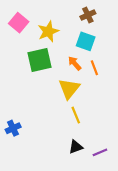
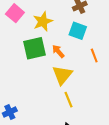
orange arrow: (75, 63) -> (58, 51), moved
orange line: (94, 68) -> (94, 55), moved

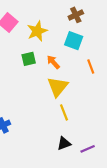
green square: (35, 48) -> (29, 59), size x0.6

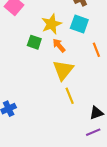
yellow star: (37, 31) -> (51, 24), moved
green square: (29, 59) -> (34, 42), turned 32
black triangle: (64, 143) -> (96, 113), moved

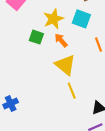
yellow triangle: (63, 70) -> (65, 65), turned -30

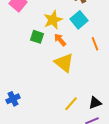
cyan square: (81, 19) -> (79, 20), turned 30
yellow line: (72, 91) -> (71, 104), moved, turned 63

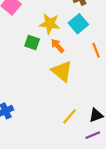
yellow star: (53, 20) -> (50, 24), turned 30

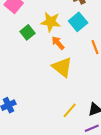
green square: (32, 43) -> (27, 32), moved, turned 32

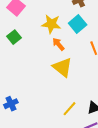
green square: (27, 32) -> (14, 37), moved

